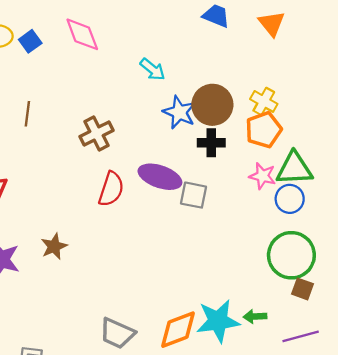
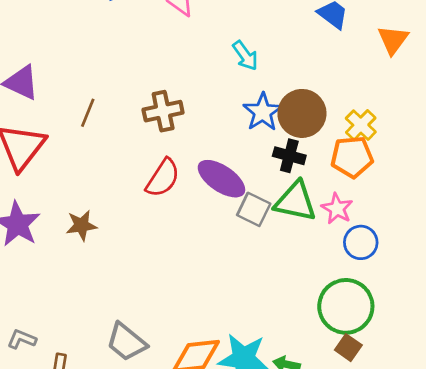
brown line: (27, 114) -> (88, 113), moved
green triangle: (294, 169) -> (295, 201), moved

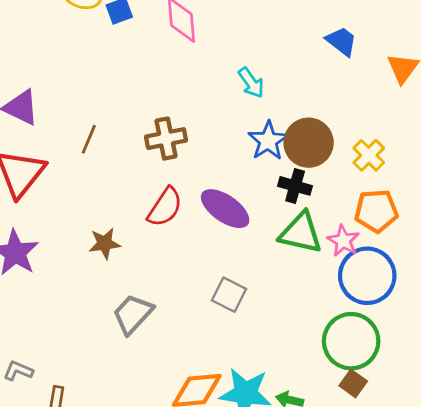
orange pentagon: (352, 157) -> (376, 211), moved
gray square: (254, 209) -> (229, 295), moved
brown star: (81, 225) -> (105, 244), moved
blue circle: (361, 242) -> (367, 276), size x1.6
gray trapezoid: (126, 342) -> (133, 314), moved, turned 93

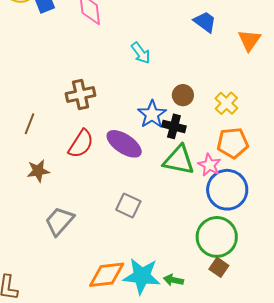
brown line: (89, 139) -> (30, 124), moved
blue star: (268, 141) -> (152, 114), moved
brown circle: (309, 143) -> (183, 95), size x0.6

